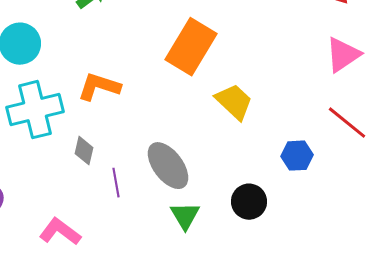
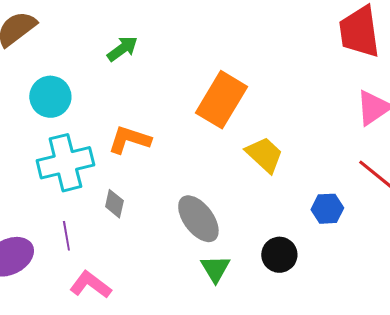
purple line: (116, 183) -> (66, 236), moved

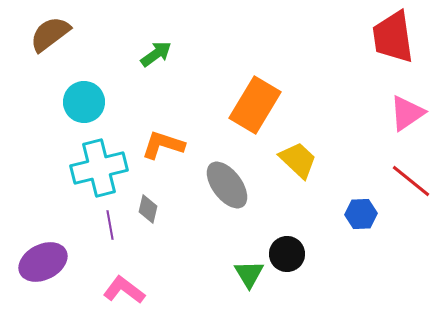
gray ellipse: (198, 219) -> (227, 185), moved
purple line: (66, 236) -> (110, 225), moved
black circle: (279, 255) -> (287, 254), moved

